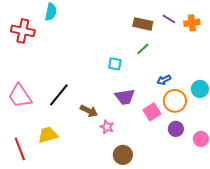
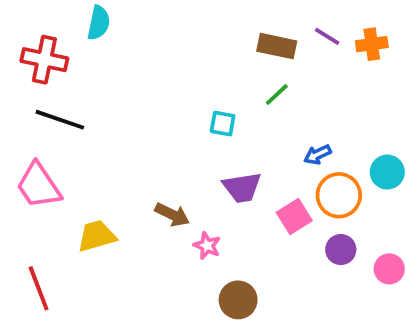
black line: (59, 95) -> (60, 120), moved, turned 70
yellow trapezoid: (48, 135) -> (97, 236), moved

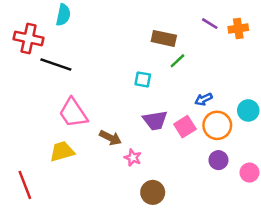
brown rectangle: (277, 46) -> (164, 38), moved
black line: (60, 120) -> (56, 65), moved
pink trapezoid: (39, 186) -> (73, 113), moved
pink square: (294, 217) -> (185, 127), moved

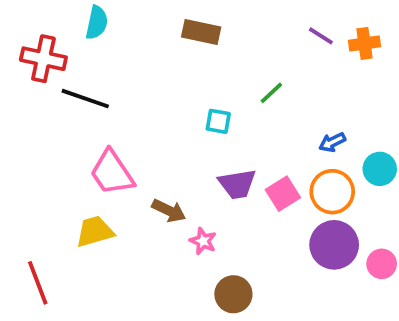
brown rectangle: (164, 38) -> (201, 32), moved
blue arrow: (204, 99) -> (332, 142), moved
purple circle: (218, 160) -> (334, 245), size x1.6

